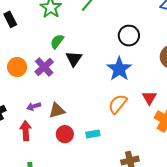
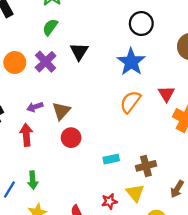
green semicircle: (57, 41) -> (50, 27), moved
brown triangle: (57, 110) -> (61, 111), turned -30
cyan rectangle: (93, 134) -> (111, 159), moved

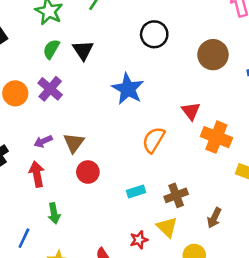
black triangle: (79, 51) -> (83, 50), moved
blue star: (131, 62) -> (128, 89), moved
orange semicircle: (130, 102) -> (154, 140), moved
green arrow: (33, 180) -> (54, 213), moved

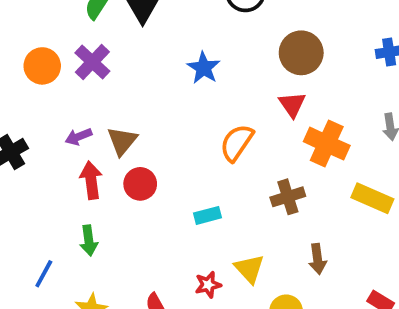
brown circle: (213, 55) -> (301, 53), moved
blue star: (128, 89) -> (204, 68), size x0.7
red arrow: (37, 174) -> (91, 180), moved
brown cross: (176, 195) -> (288, 197), moved
brown arrow: (214, 218) -> (318, 259), turned -36

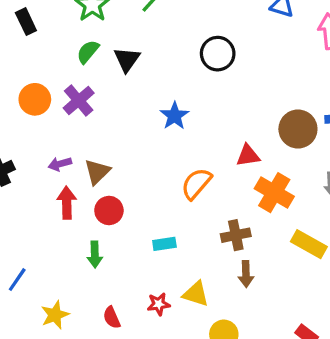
brown circle: (301, 53) -> (298, 129), moved
red triangle: (292, 104) -> (248, 156), turned 50
green arrow: (89, 240) -> (95, 254), moved
brown arrow: (318, 259) -> (246, 274), moved
yellow triangle: (249, 269) -> (196, 294), turned -36

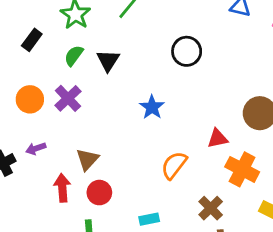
black rectangle: (26, 22) -> (32, 40), moved, turned 65
purple arrow: (60, 164) -> (36, 148), moved
brown cross: (236, 235) -> (211, 208), turned -30

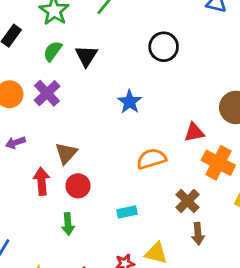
orange semicircle: (174, 165) -> (151, 159), turned 36

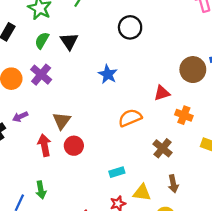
orange cross: (218, 163) -> (184, 115), size x0.7
cyan rectangle: (127, 212) -> (117, 172), moved
green arrow: (68, 224) -> (41, 190), moved
brown arrow: (198, 234) -> (173, 184), moved

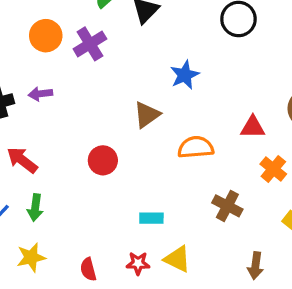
brown triangle: (62, 121) -> (147, 115), moved
red arrow: (44, 145) -> (22, 160), moved, turned -60
brown cross: (162, 148) -> (227, 206), turned -30
brown arrow: (173, 184) -> (255, 266), moved

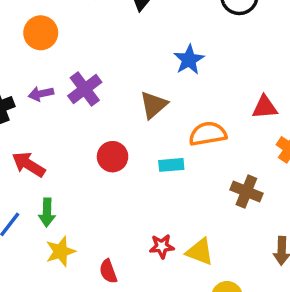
purple cross: (90, 44) -> (85, 89), moved
cyan rectangle: (151, 218) -> (171, 165), moved
yellow star: (31, 257) -> (61, 251), moved
red star: (138, 263) -> (162, 246), moved

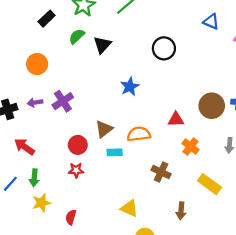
brown triangle: (154, 105) -> (104, 129), moved
red star: (162, 246) -> (76, 170), moved
red semicircle: (108, 271) -> (71, 217), turned 32

